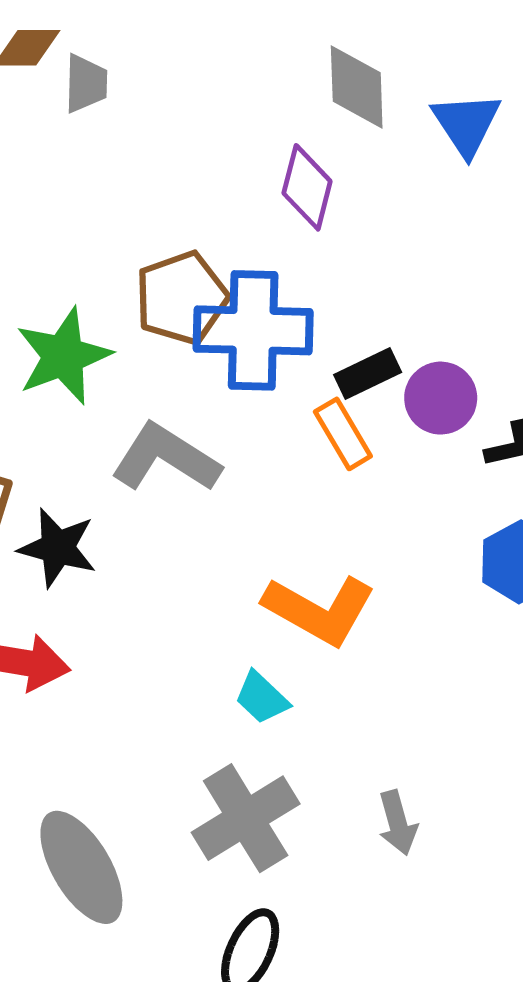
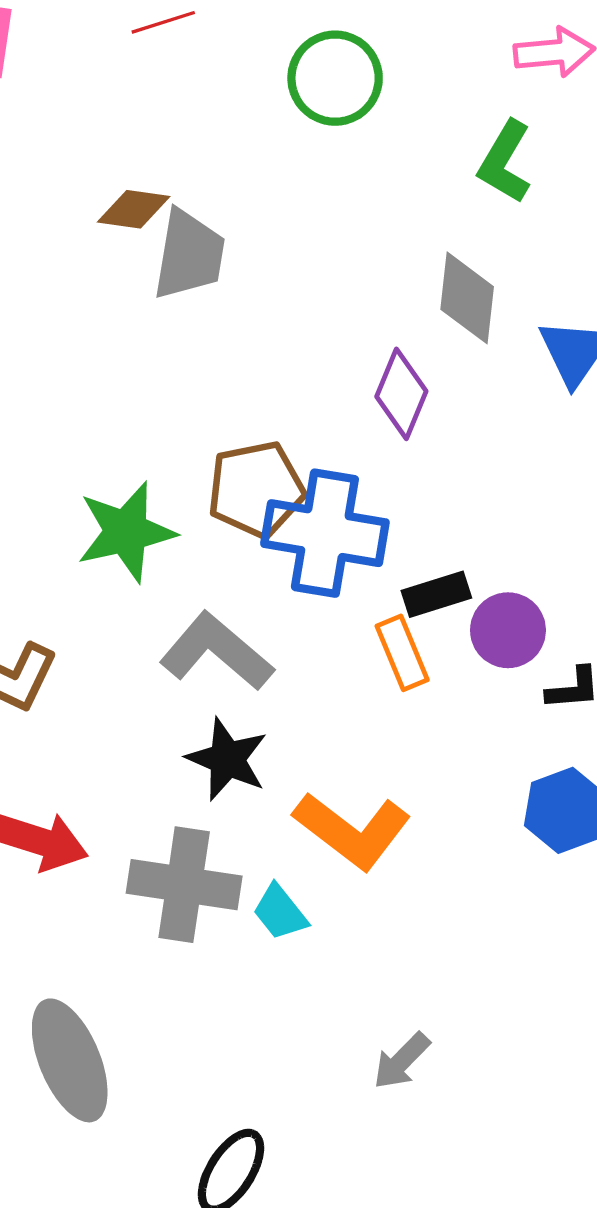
gray trapezoid: (86, 84) -> (189, 255), size x1.5
black star: (57, 548) -> (227, 759), moved
gray cross: (246, 818) -> (184, 885), moved, turned 32
gray arrow: (398, 823) -> (401, 1061), turned 52

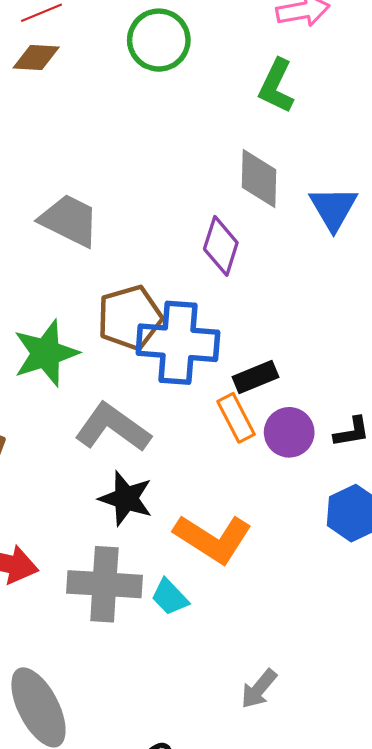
brown diamond: (134, 209) -> (36, 58), moved
gray trapezoid: (189, 255) -> (69, 220), moved, turned -68
purple circle: (508, 630) -> (289, 432), moved

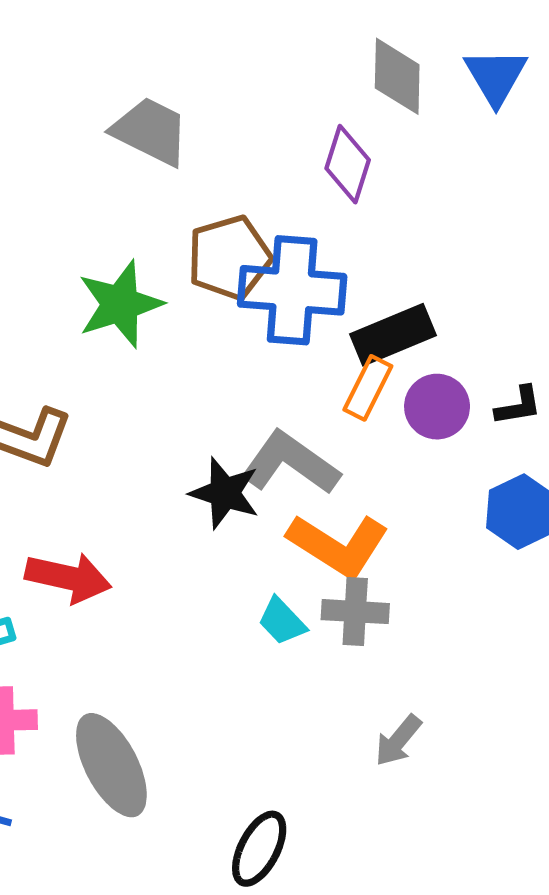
blue triangle: (333, 208) -> (496, 76), moved
black rectangle: (255, 377) -> (393, 335), size x1.4
orange rectangle: (236, 418) -> (368, 388), turned 54
gray L-shape: (113, 428) -> (290, 463), moved
gray cross: (104, 584) -> (355, 612), moved, size x0.7

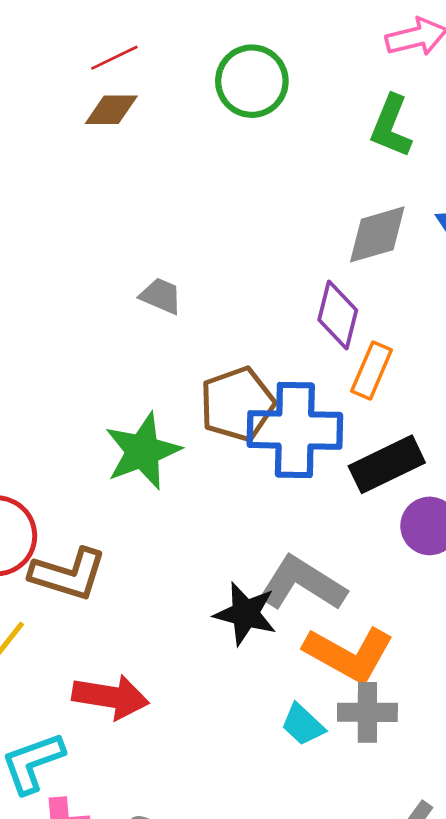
gray diamond: (397, 76) -> (377, 234), turned 76
gray trapezoid: (151, 131) -> (161, 296), size x0.6
orange rectangle: (368, 388) -> (372, 370), moved

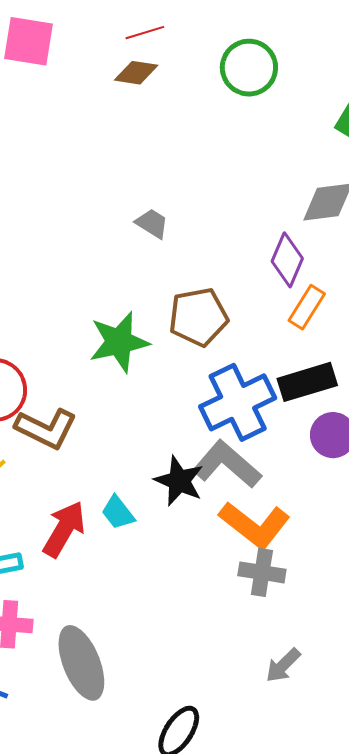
blue cross: (295, 430) -> (238, 402), moved, turned -36
red arrow: (111, 697) -> (64, 529), turned -78
cyan trapezoid: (303, 725) -> (118, 513), moved

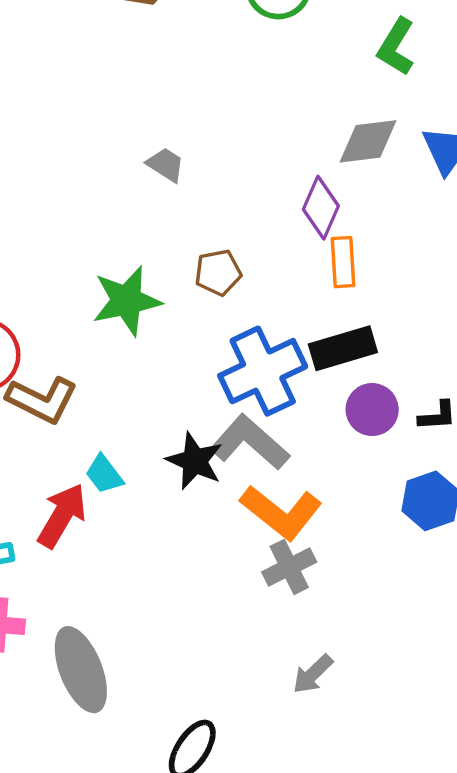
orange rectangle: (307, 307) -> (343, 262), turned -36
brown pentagon: (198, 317) -> (218, 273), size x0.7
cyan trapezoid: (118, 513) -> (104, 474), moved
gray cross: (262, 572) -> (289, 567), turned -36

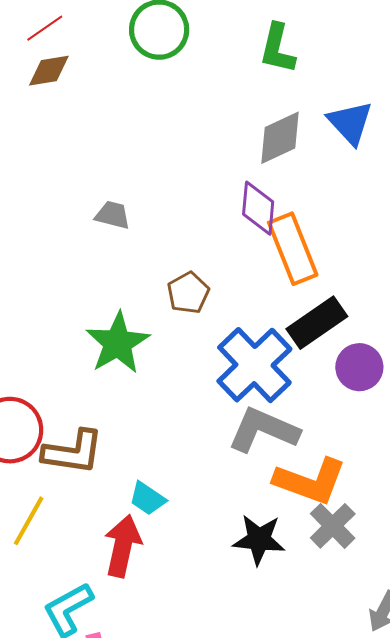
orange rectangle: (343, 262) -> (293, 249), size x1.5
black star: (195, 461) -> (259, 540), moved

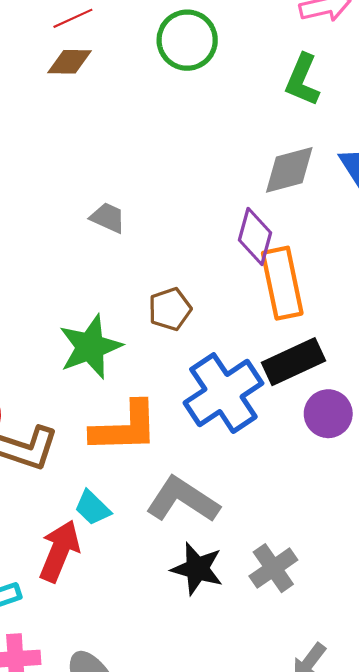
gray L-shape: (263, 430) -> (183, 500), moved
orange L-shape: (310, 481) -> (125, 427), moved, turned -32

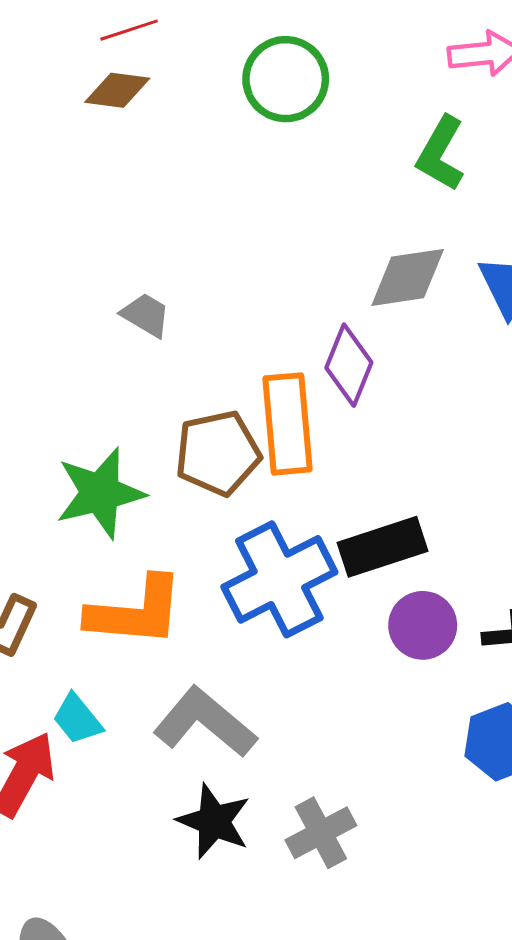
orange rectangle: (282, 283) -> (288, 424), moved
brown pentagon: (170, 309) -> (218, 453), size x1.4

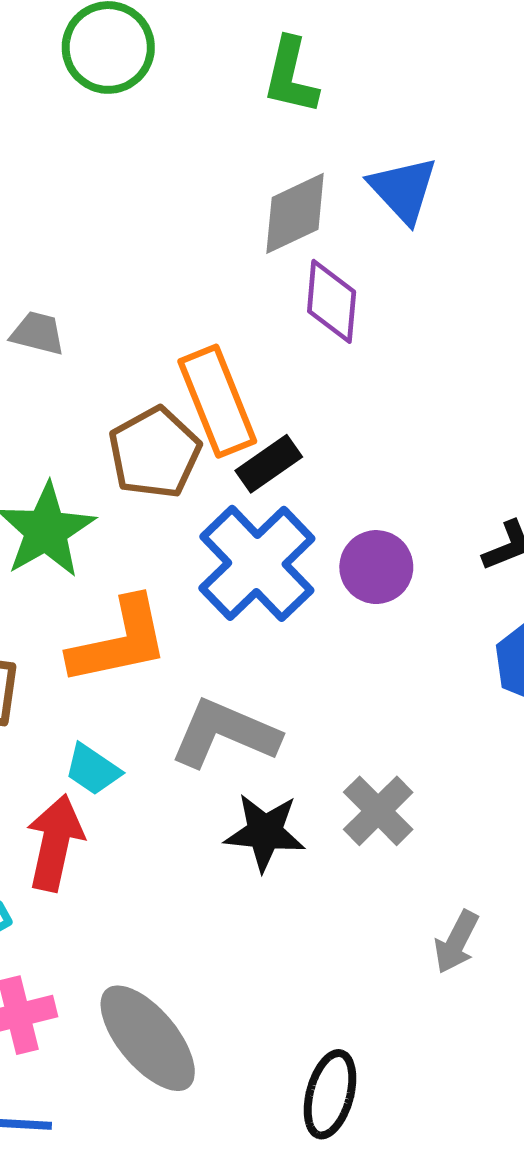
purple diamond: (349, 365) -> (332, 301), moved
black rectangle: (383, 547) -> (269, 464), moved, size x0.7
purple circle: (423, 625) -> (376, 567), moved

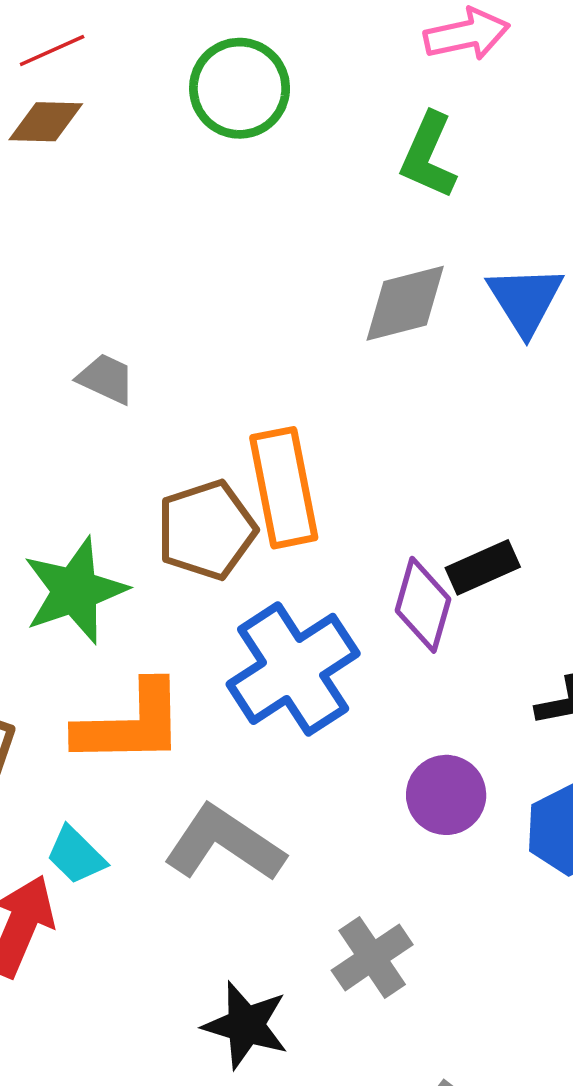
purple diamond: (332, 301) -> (423, 605), moved
black rectangle: (269, 464) -> (483, 567), moved
purple circle: (376, 567) -> (446, 795), moved
black star: (265, 832) -> (246, 1025), moved

